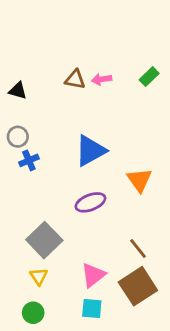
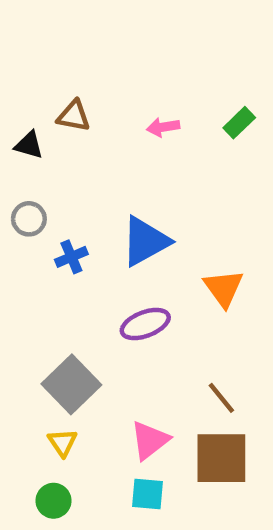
brown triangle: (75, 79) -> (74, 116), moved
blue cross: (29, 160) -> (71, 257), moved
brown square: (138, 286) -> (221, 458), turned 33

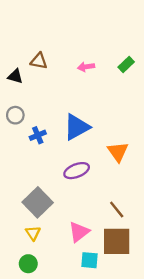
cyan square: (147, 494) -> (90, 260), moved

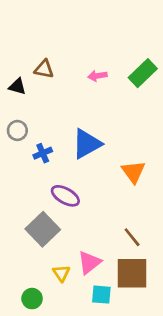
green rectangle: (126, 64) -> (143, 73), size x1.5
purple ellipse: (77, 171) -> (65, 196), moved, turned 50
yellow triangle: (33, 233) -> (61, 273), moved

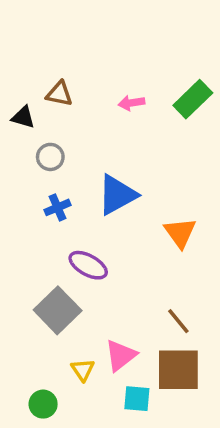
gray circle: (17, 130) -> (50, 157), moved

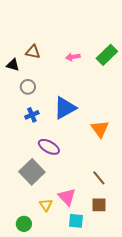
pink triangle: (121, 355) -> (67, 197), turned -36
brown square: (178, 370) -> (99, 205), size x0.6

